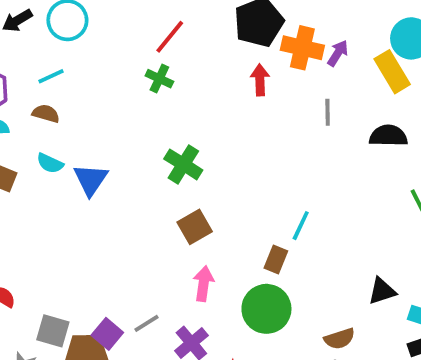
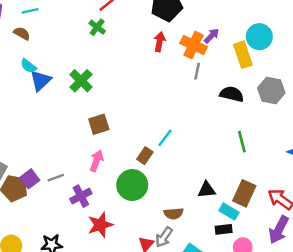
orange cross: (302, 48) -> (194, 45), moved
cyan semicircle: (50, 163) -> (28, 66), moved
green cross: (183, 164) -> (81, 81), moved

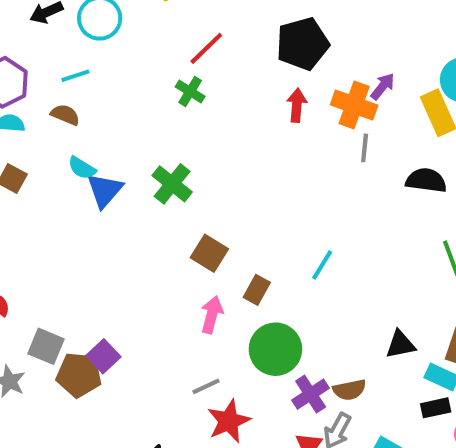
brown square: (99, 124) -> (209, 253), turned -35
brown rectangle: (145, 156) -> (257, 290), moved
gray line: (56, 178) -> (206, 386), moved
purple cross: (81, 196) -> (311, 394), moved

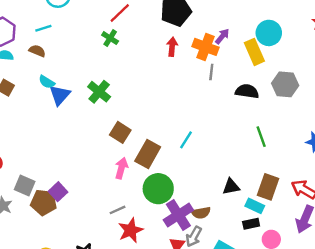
brown rectangle: (257, 290) -> (148, 154), size x1.6
purple cross: (311, 394) -> (178, 215), size x1.4

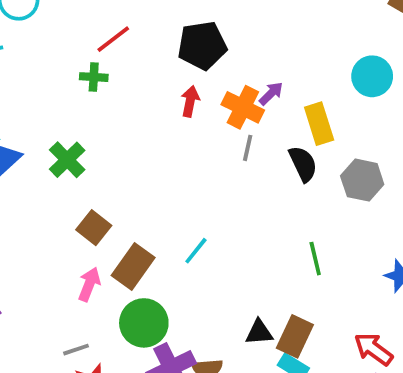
cyan circle: (269, 33) -> (372, 76), moved
green cross: (110, 38) -> (94, 77), turned -35
black semicircle: (247, 91) -> (303, 164), moved, turned 50
brown rectangle: (268, 187) -> (295, 336), moved

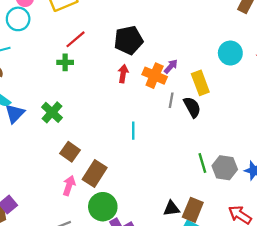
gray line: (248, 148) -> (171, 100), moved
gray hexagon: (362, 180) -> (225, 168), moved
cyan line: (196, 251) -> (133, 131), moved, turned -36

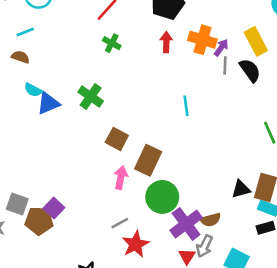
green cross: (65, 62) -> (112, 43), moved, turned 35
purple arrow: (171, 66) -> (221, 48), moved
blue triangle: (15, 114) -> (48, 103), turned 30

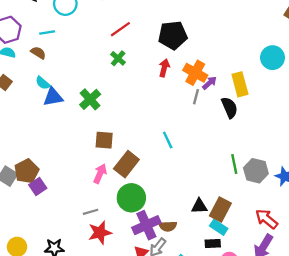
gray line: (225, 65) -> (196, 97), moved
cyan line: (186, 106) -> (168, 140), moved, turned -30
brown square: (117, 139) -> (104, 140), turned -36
brown pentagon: (39, 221) -> (27, 171), moved, turned 30

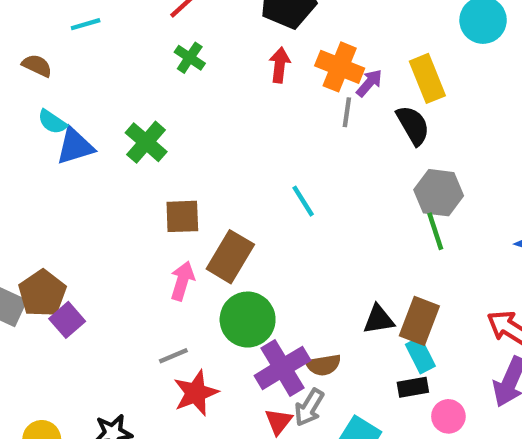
cyan line: (47, 33) -> (86, 24), moved
gray hexagon: (256, 171) -> (439, 193), moved
cyan rectangle: (219, 227) -> (420, 355), turned 36

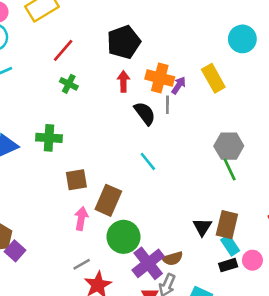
black semicircle: (413, 125) -> (145, 113), moved
green cross: (146, 142) -> (49, 138), turned -30
black triangle: (379, 320) -> (202, 227), turned -42
pink circle: (448, 416) -> (252, 260), moved

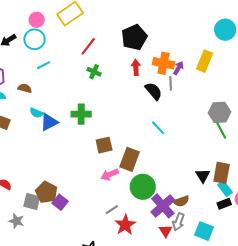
yellow rectangle: (213, 78) -> (205, 61), turned 55
pink arrow: (81, 219) -> (110, 175), turned -120

